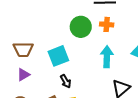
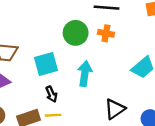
cyan arrow: (107, 57) -> (85, 74), moved

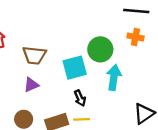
green circle: (76, 33) -> (100, 49), moved

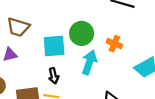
orange cross: (136, 37) -> (114, 44), moved

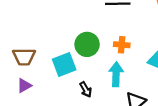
cyan arrow: (89, 62) -> (116, 74), moved
black arrow: (54, 76) -> (86, 90), moved

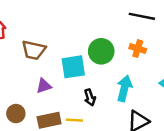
orange cross: (122, 45) -> (138, 49), moved
purple triangle: (24, 86) -> (44, 86), moved

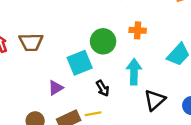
brown trapezoid: (34, 50) -> (31, 42), moved

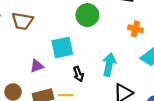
orange cross: (138, 30) -> (135, 29), moved
green circle: (103, 41) -> (87, 15), moved

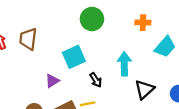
brown trapezoid: (22, 21) -> (28, 39), turned 100

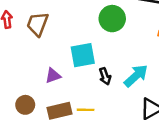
cyan arrow: (124, 64) -> (136, 76), turned 35
black arrow: (96, 80) -> (105, 76), moved

